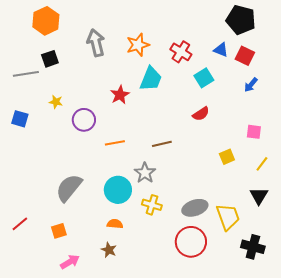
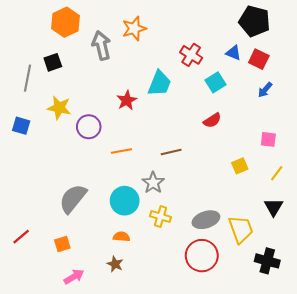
orange hexagon: (46, 21) -> (65, 22), moved
orange star: (138, 45) -> (134, 29), moved
gray line: (26, 74) -> (27, 78), turned -70
yellow star: (56, 102) -> (59, 108), size x1.6

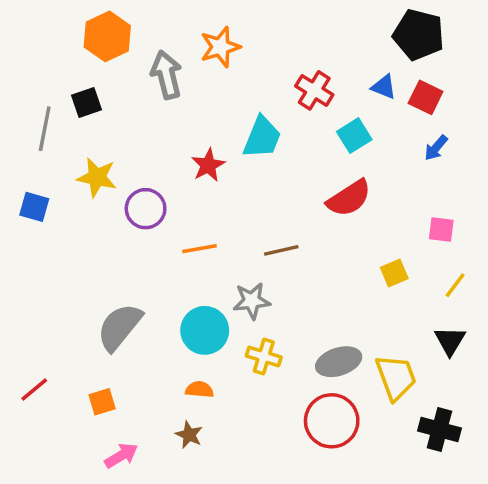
red semicircle: (212, 120) -> (349, 198), size x1.5
gray star: (153, 183) -> (252, 301), turned 30

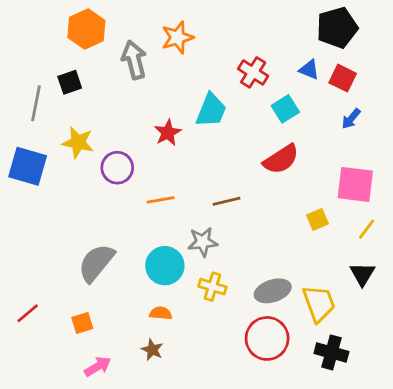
black pentagon: (419, 35) -> (337, 28), turned -30
blue square: (34, 207) -> (28, 166), size x1.6
pink square: (441, 230) -> (355, 184), size x1.8
black cross: (439, 430) -> (331, 352), moved

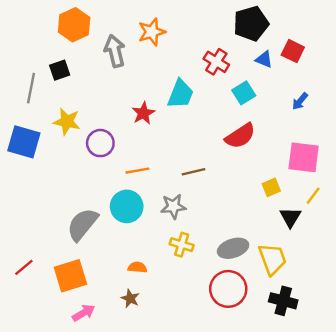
black pentagon: (337, 28) -> (251, 24), moved
red square: (343, 78) -> (293, 51), moved
cyan circle: (165, 266) -> (127, 206), moved
black triangle: (362, 274) -> (290, 217), moved
orange square: (82, 323) -> (70, 276), size x1.8

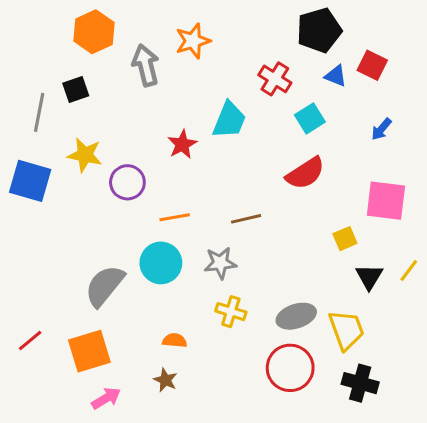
yellow line: (313, 196) -> (409, 271), moved

